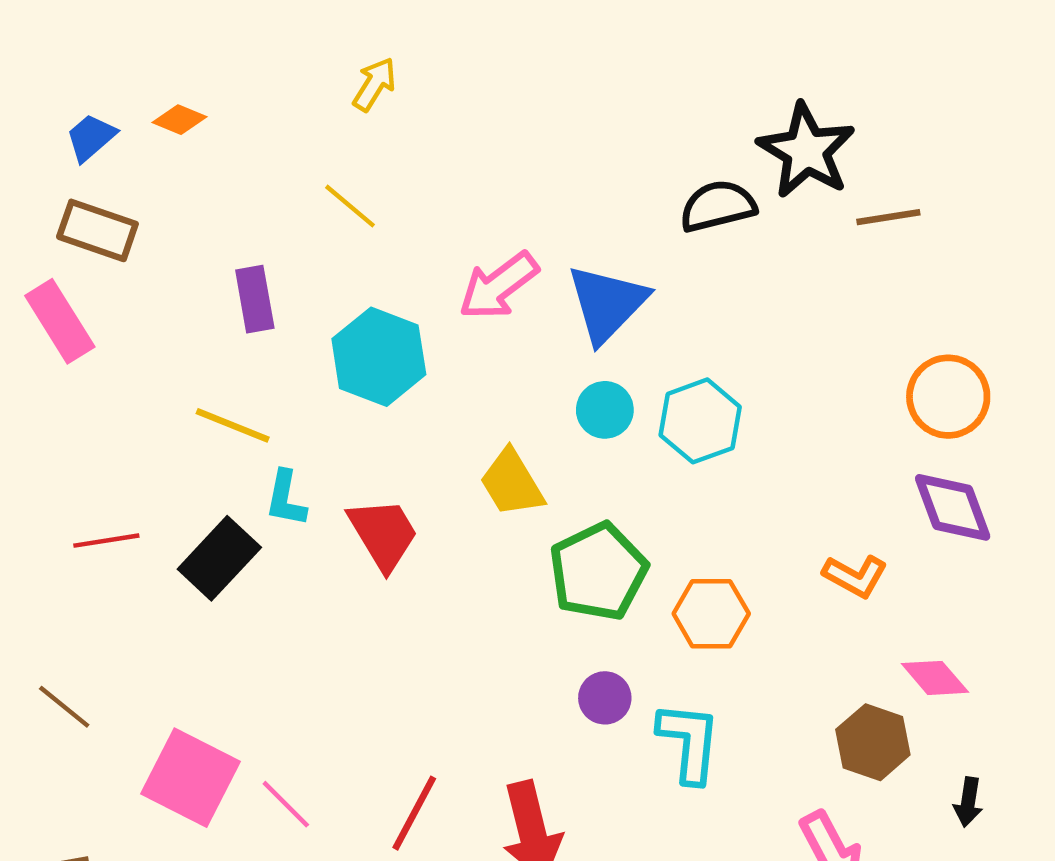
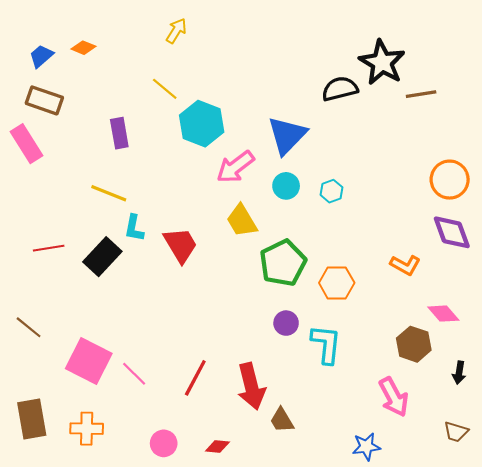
pink arrow: (498, 286) -> (235, 167), moved
cyan hexagon: (379, 357) -> (202, 124), moved
cyan hexagon: (700, 421) -> (331, 191), size x0.6

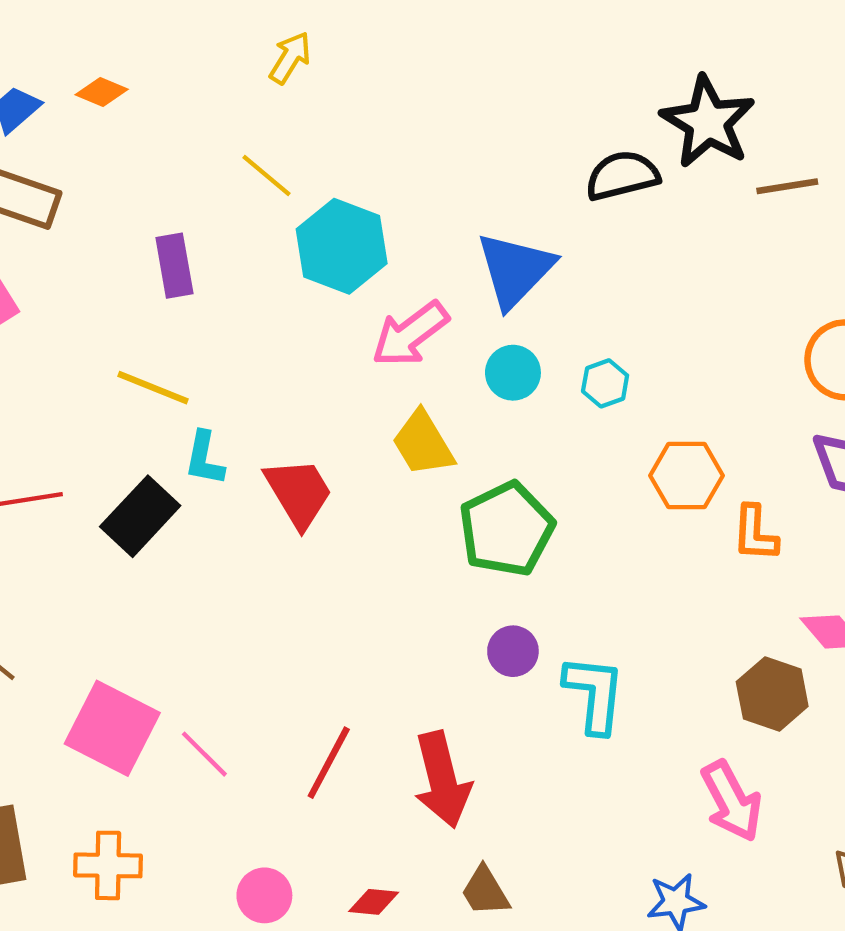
orange L-shape: (405, 265) -> (755, 533), turned 64
orange hexagon: (337, 283) -> (686, 476), moved
brown trapezoid: (282, 420) -> (485, 891), moved

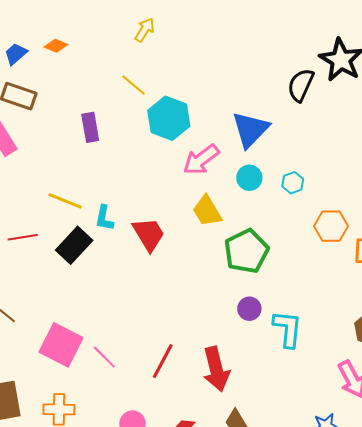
black semicircle: (622, 176) -> (301, 85), turned -52
yellow line: (153, 388) -> (65, 201), moved

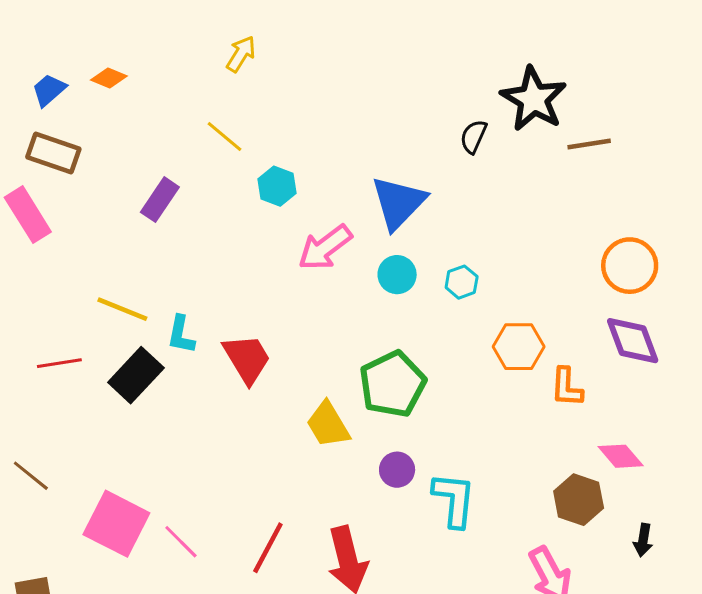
black semicircle: (301, 85) -> (474, 137), size x0.7
cyan hexagon: (169, 118) -> (277, 186), size x0.6
purple rectangle: (90, 127) -> (160, 200), turned 44
yellow trapezoid: (207, 211) -> (328, 425), moved

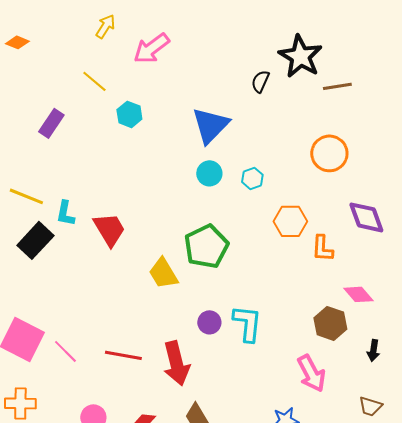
pink arrow: (325, 248) -> (151, 48), moved
orange circle: (630, 266) -> (329, 153), moved
purple circle: (397, 470) -> (209, 322), moved
red line: (268, 548) -> (123, 355), turned 72

